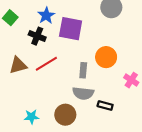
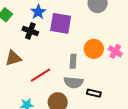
red line: (46, 64) -> (40, 75), moved
pink cross: (131, 80) -> (115, 51), moved

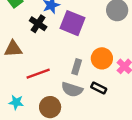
black rectangle: (94, 93) -> (99, 88), moved

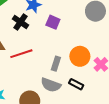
purple square: (72, 23) -> (53, 22), size x0.6
red line: (38, 74) -> (21, 54), moved

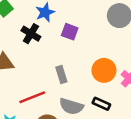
red line: (21, 54) -> (32, 97), moved
gray rectangle: (56, 64) -> (61, 75), moved, turned -32

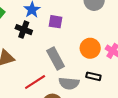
gray rectangle: (61, 75) -> (56, 59), size x1.5

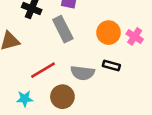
gray rectangle: (56, 59) -> (63, 29), moved

